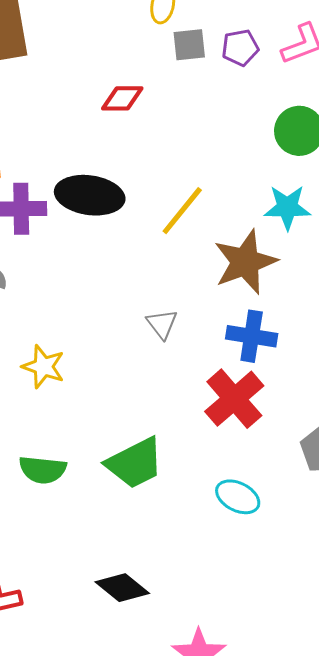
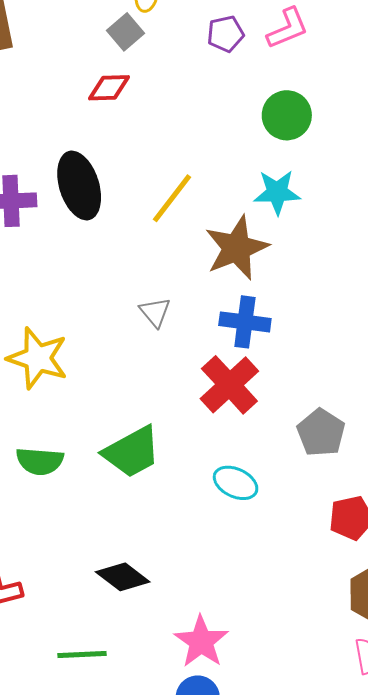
gray square: (189, 45) -> (125, 32), moved, turned -33
black ellipse: (90, 195) -> (79, 185), turned 66
yellow star: (43, 367) -> (38, 358), size x1.4

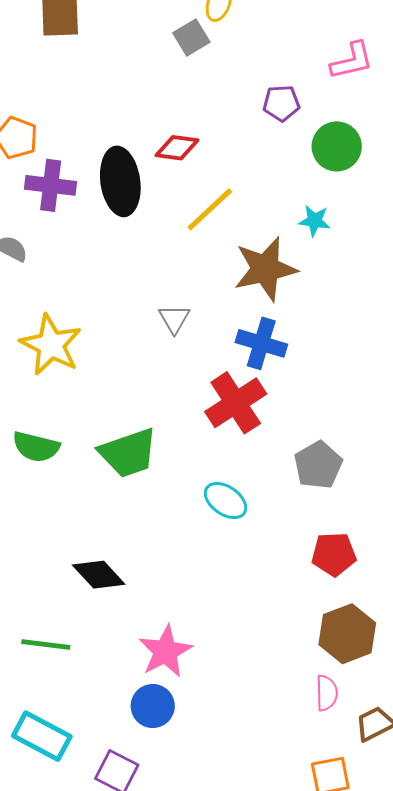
purple pentagon: (225, 34) -> (281, 103), moved
red diamond: (109, 88) -> (177, 148), moved
cyan star: (277, 192) -> (314, 221), size x0.7

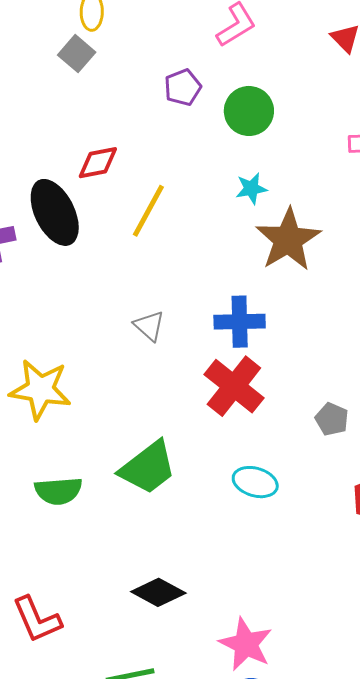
brown star: (265, 269) -> (288, 240), moved
gray pentagon: (318, 465) -> (332, 419), size x0.7

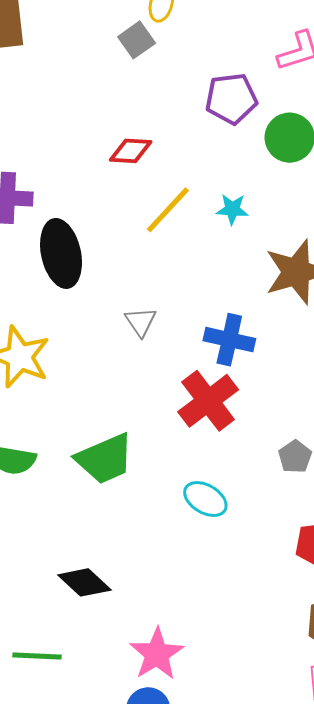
purple pentagon: (183, 87) -> (231, 99), size x1.4
cyan star: (251, 188) -> (232, 209), moved
black ellipse: (55, 212) -> (61, 253), moved

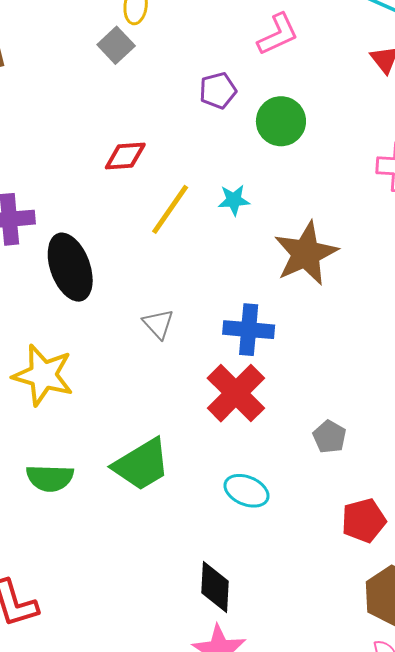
purple pentagon: (231, 99) -> (218, 91), size x0.7
black diamond: (84, 582) -> (215, 587), moved, turned 58

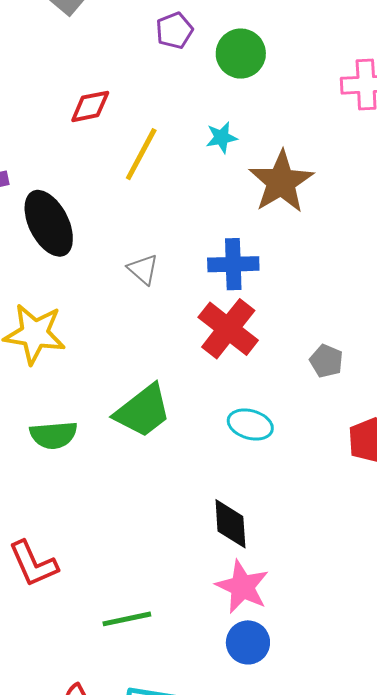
cyan star: (234, 200) -> (222, 137), moved

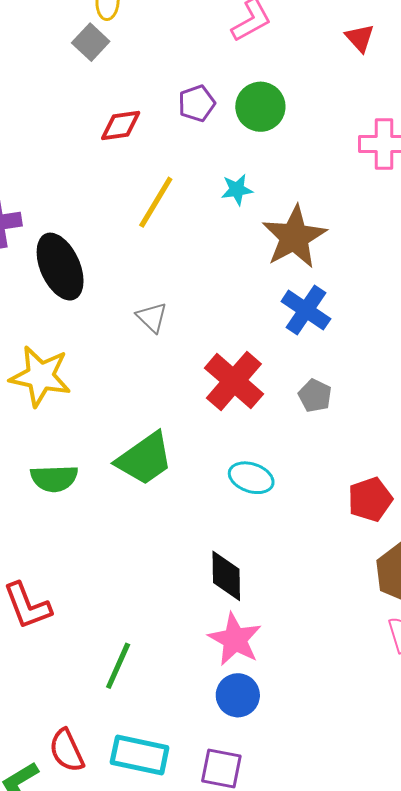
purple pentagon: (174, 30) -> (197, 103), moved
red diamond: (90, 106) -> (121, 125), moved
blue cross: (233, 264) -> (306, 310), moved, turned 33
gray pentagon: (326, 361) -> (315, 396), moved
green line: (127, 619) -> (118, 666), turned -57

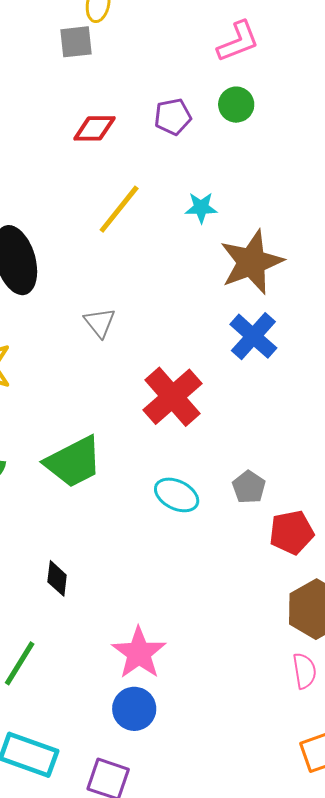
gray square: (91, 42) -> (76, 42), turned 33
green circle: (260, 107) -> (236, 105), moved, size x0.7
gray pentagon: (315, 396) -> (249, 487), moved
black diamond: (226, 576) -> (57, 578), moved, size x0.7

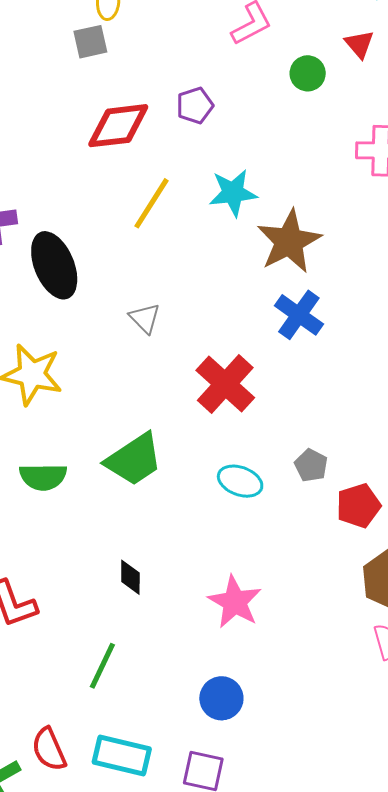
green circle: (236, 105) -> (308, 73), moved
red diamond: (94, 128) -> (118, 126), size x1.5
cyan star: (201, 208) -> (233, 193), size x1.5
pink star: (139, 653) -> (235, 602), moved

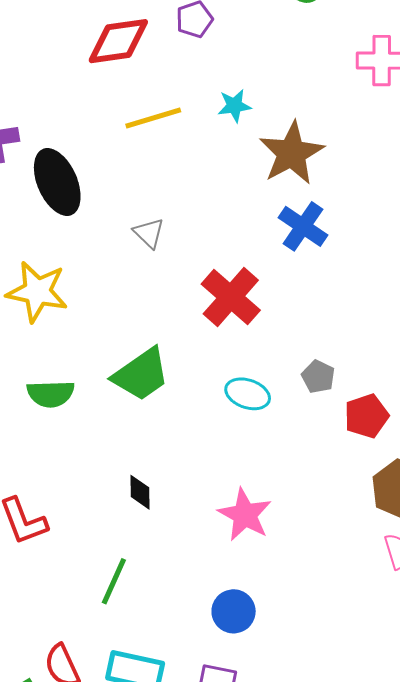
cyan star: (233, 193) -> (234, 106), size x0.7
yellow line: (152, 203) -> (153, 118), turned 42

